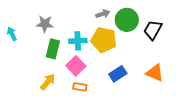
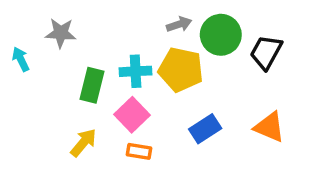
gray star: (45, 24) -> (61, 33), moved

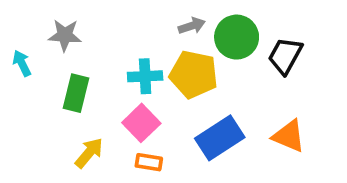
green rectangle: (92, 85) -> (76, 93), moved
blue rectangle: (205, 129) -> (220, 138), size x1.4

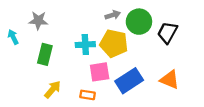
pink square: (141, 123) -> (100, 72), moved, turned 35

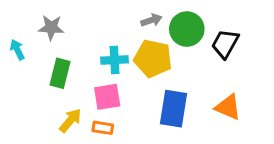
pink square: (100, 72) -> (107, 97), moved
blue rectangle: (129, 81) -> (174, 109), turned -48
orange rectangle: (88, 95) -> (103, 128), moved

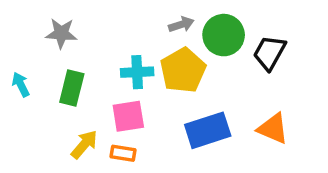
cyan arrow: (17, 50) -> (21, 84), moved
yellow pentagon: (153, 58) -> (183, 70), turned 30
blue rectangle: (174, 109) -> (208, 130), turned 63

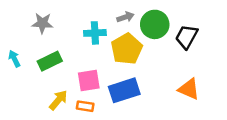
cyan cross: (137, 72) -> (95, 33), moved
green rectangle: (72, 88) -> (50, 61), turned 50
blue rectangle: (208, 130) -> (124, 90), moved

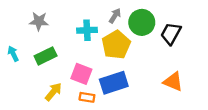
gray arrow: (125, 17) -> (115, 16), turned -40
pink square: (89, 81) -> (81, 74), turned 30
orange rectangle: (85, 106) -> (87, 97), moved

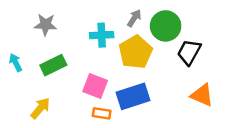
black trapezoid: (171, 34) -> (189, 52), moved
yellow arrow: (53, 92) -> (40, 108), moved

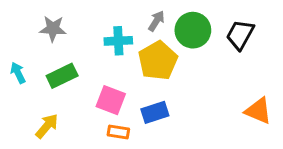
black trapezoid: (189, 52) -> (240, 35), moved
orange triangle: (202, 95) -> (258, 111), moved
blue rectangle: (133, 96) -> (155, 112), size x0.7

